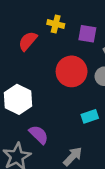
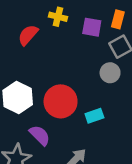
red circle: (72, 71) -> (61, 101), moved

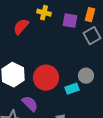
gray circle: (110, 73) -> (86, 76), moved

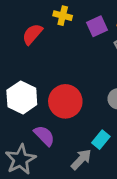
purple square: (70, 21) -> (97, 26), turned -35
cyan rectangle: (72, 89) -> (101, 140), moved, turned -32

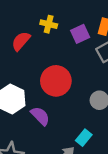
red circle: (65, 101) -> (56, 81), moved
purple semicircle: (44, 136) -> (40, 116), moved

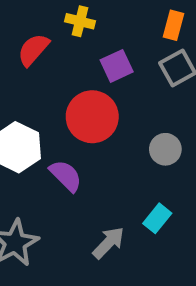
purple square: (80, 34) -> (117, 66), moved
cyan rectangle: (84, 138) -> (157, 218), moved

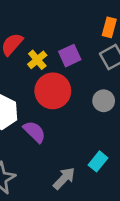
yellow cross: (80, 21) -> (37, 60), moved, turned 36
gray circle: (165, 149) -> (104, 101), moved

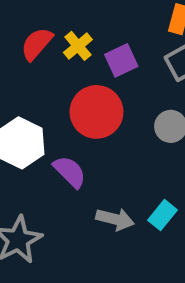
yellow cross: (37, 60) -> (78, 46), moved
gray arrow: (64, 178) -> (115, 219), moved, turned 60

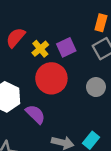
yellow cross: (78, 46) -> (40, 49), moved

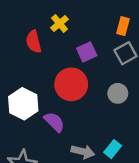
red semicircle: (16, 38) -> (34, 42), turned -55
yellow cross: (40, 49) -> (60, 24), moved

